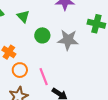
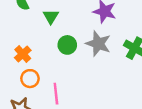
gray star: (68, 40) -> (98, 44), moved

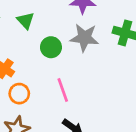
pink line: (56, 94) -> (63, 90), moved

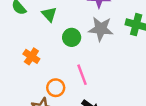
orange circle: (19, 94) -> (56, 88), moved

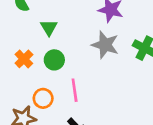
green triangle: (49, 14) -> (49, 27), moved
green circle: (72, 37) -> (54, 60), moved

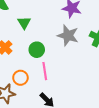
green circle: (54, 60) -> (37, 50), moved

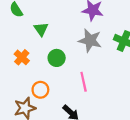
pink line: (45, 71) -> (84, 82), moved

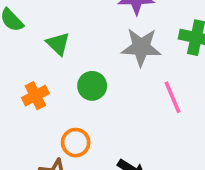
orange cross: (22, 57) -> (35, 96), turned 32
pink line: (84, 82) -> (172, 97), moved

